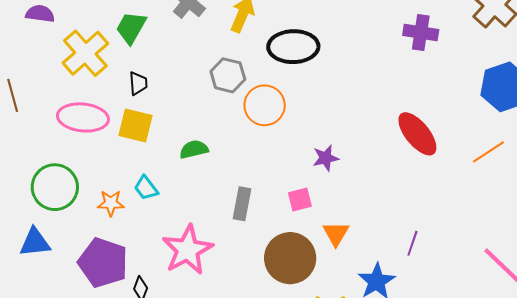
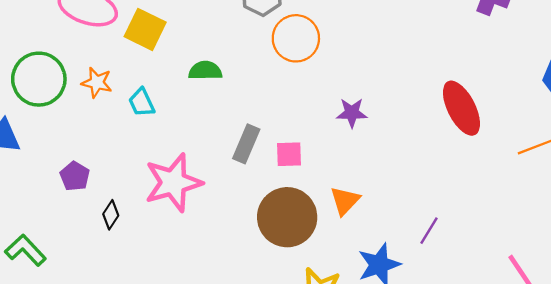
pink square: (300, 199) -> (289, 154), moved
orange star: (111, 203) -> (97, 83), moved
purple pentagon: (103, 263) -> (75, 176), size x0.5

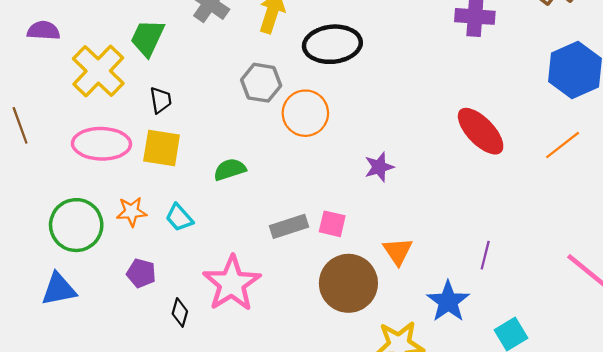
gray rectangle: (246, 144) -> (289, 226), turned 66
pink square: (289, 154) -> (332, 224), turned 32
purple pentagon: (75, 176) -> (141, 273), moved
black diamond: (111, 215) -> (180, 312), moved

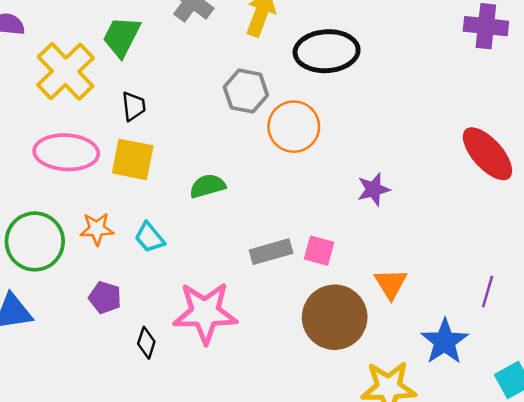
pink star: (232, 283) -> (205, 313), turned 30

